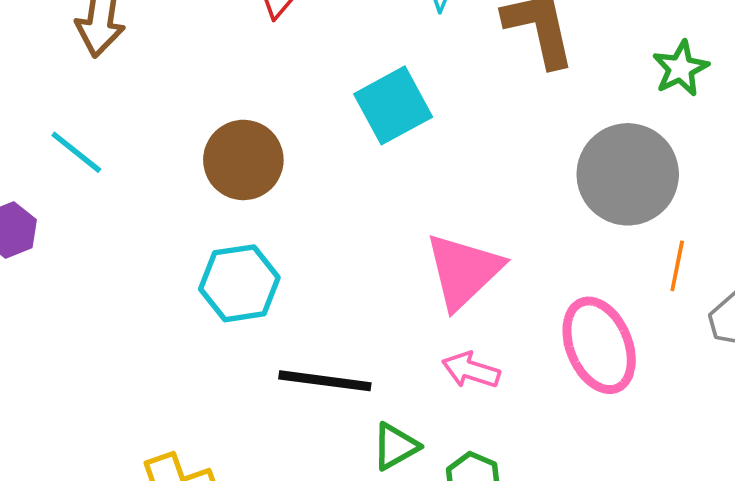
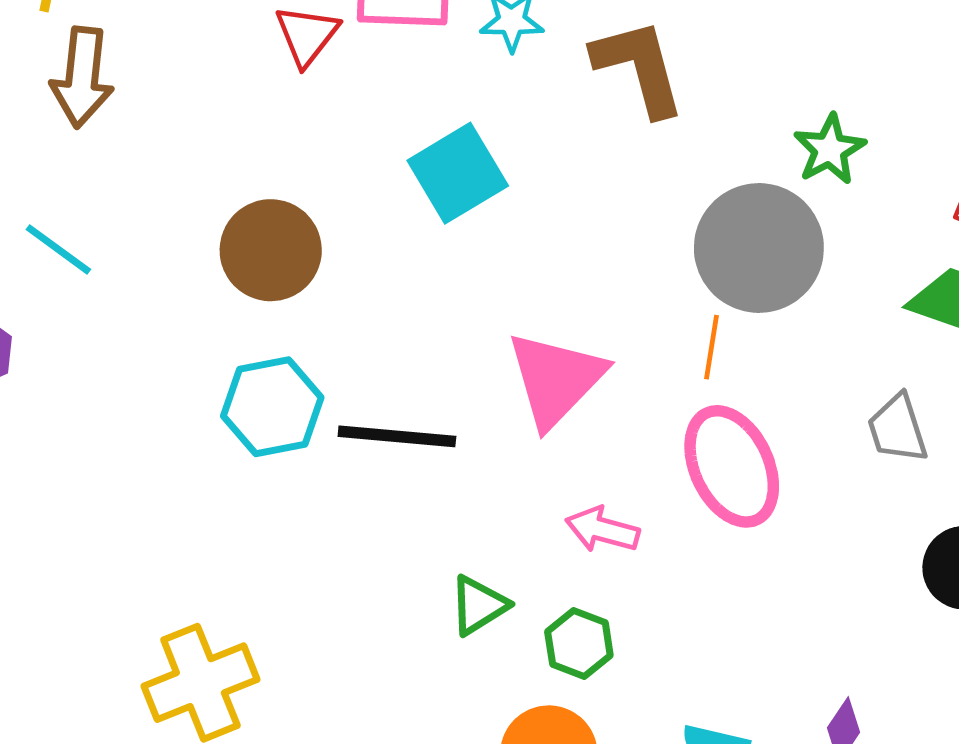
green star: (681, 68) -> (830, 149), moved
orange line: (677, 266) -> (712, 347), moved
pink arrow: (471, 370) -> (602, 530), moved
black line: (325, 381) -> (397, 436), moved

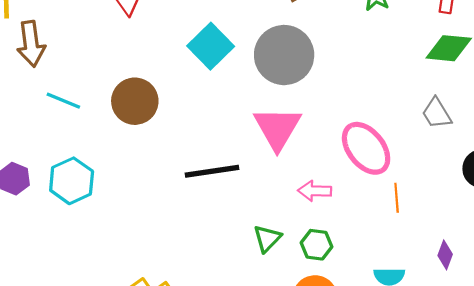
gray circle: (759, 248) -> (284, 55), moved
cyan line: (58, 249) -> (63, 101), moved
orange line: (712, 347) -> (397, 198), moved
cyan hexagon: (272, 407) -> (72, 181), moved

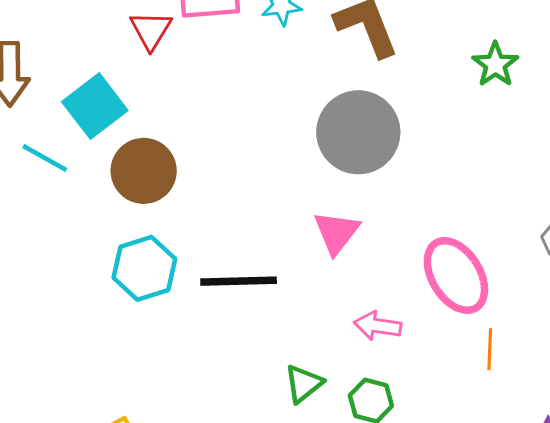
cyan square: (211, 46) -> (95, 106), moved
pink triangle: (277, 128) -> (336, 233), size x0.7
cyan hexagon: (72, 181) -> (144, 268), moved

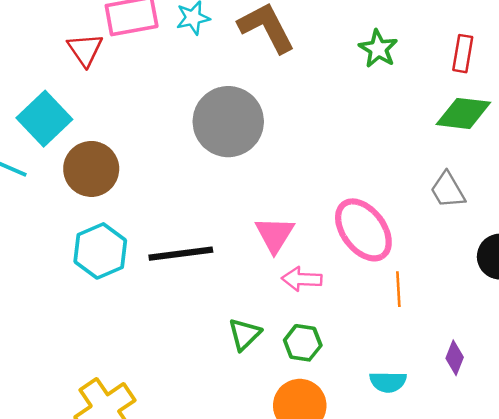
gray circle: (358, 132) -> (228, 122), moved
pink triangle: (336, 233) -> (275, 234), moved

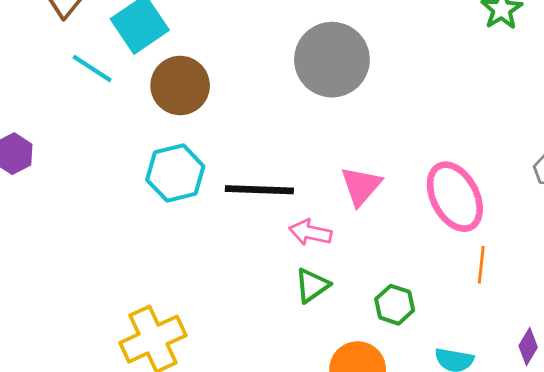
pink arrow: (302, 279) -> (310, 233), moved
green hexagon: (303, 343) -> (395, 305), moved

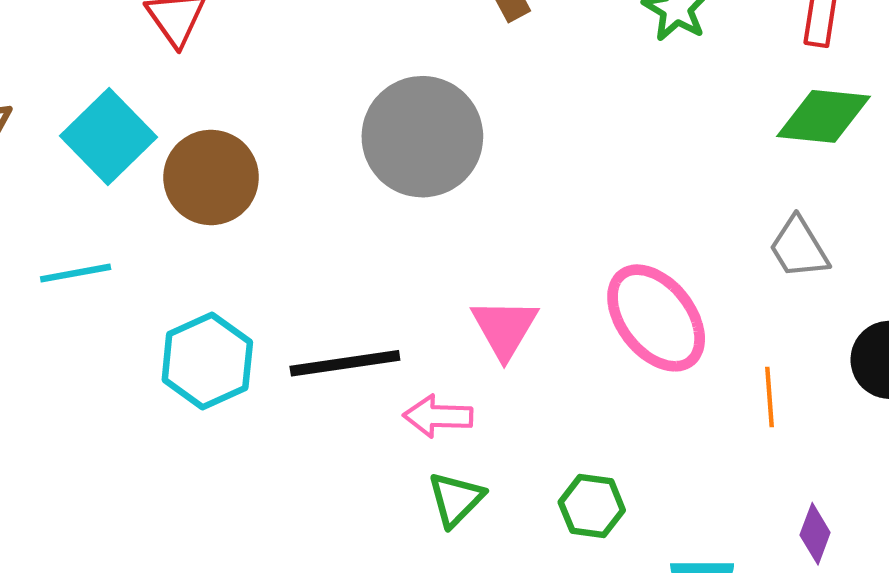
cyan line: (92, 69) -> (76, 273), moved, turned -33
brown circle: (180, 86) -> (211, 177), moved
orange line: (481, 265) -> (769, 397), moved

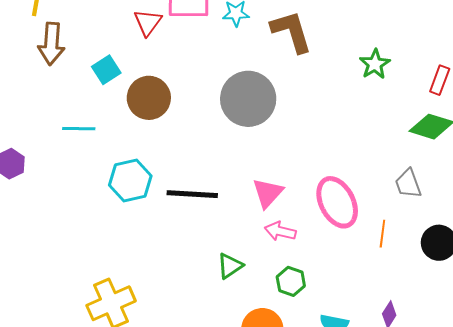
cyan square: (108, 136) -> (106, 70), size x0.7
orange line: (769, 397) -> (382, 234), moved
pink arrow: (438, 416) -> (280, 231), moved

